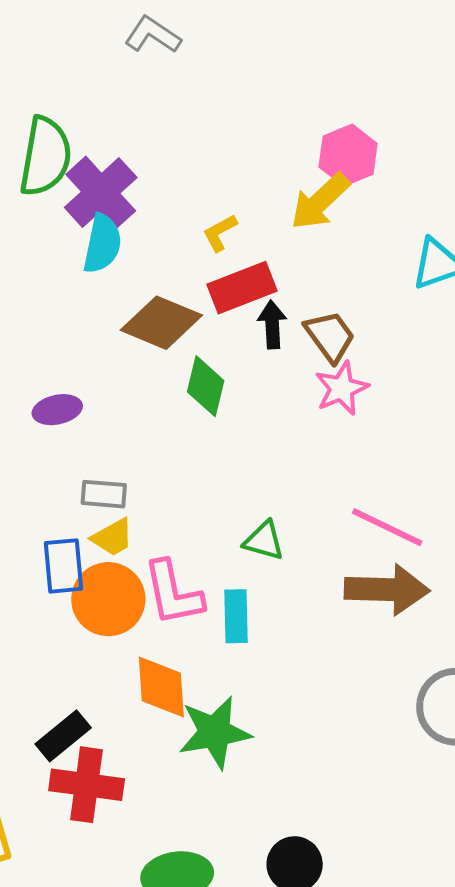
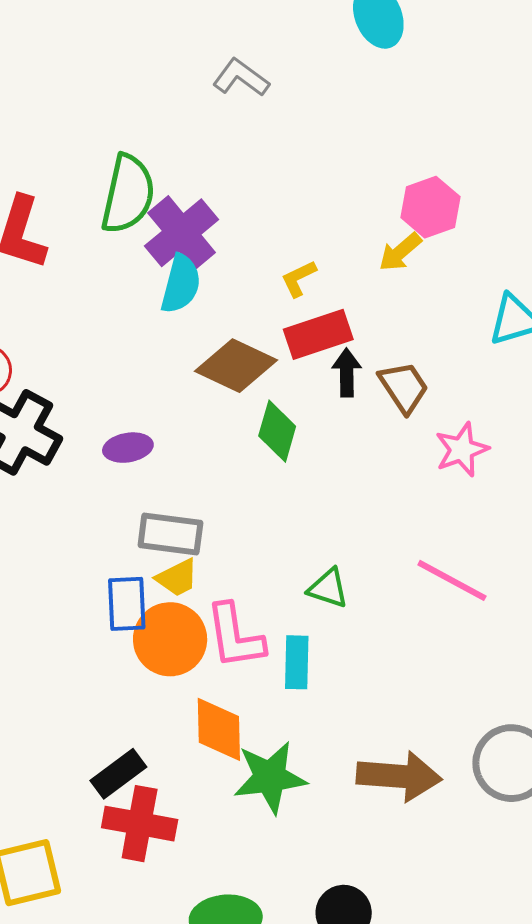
yellow arrow: (320, 202) -> (400, 252), size x0.7
pink star: (342, 388) -> (462, 450), moved
gray rectangle: (104, 494) -> (170, 534), size x1.4
brown arrow: (387, 590) -> (399, 776), moved

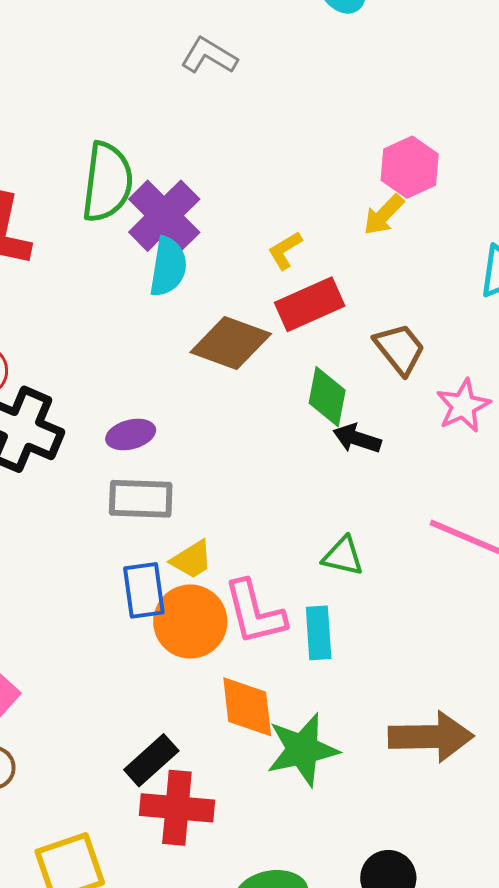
black arrow: (347, 373) -> (357, 439), moved, turned -66
green diamond: (277, 431) -> (327, 397), moved
gray rectangle: (170, 534) -> (141, 499), moved

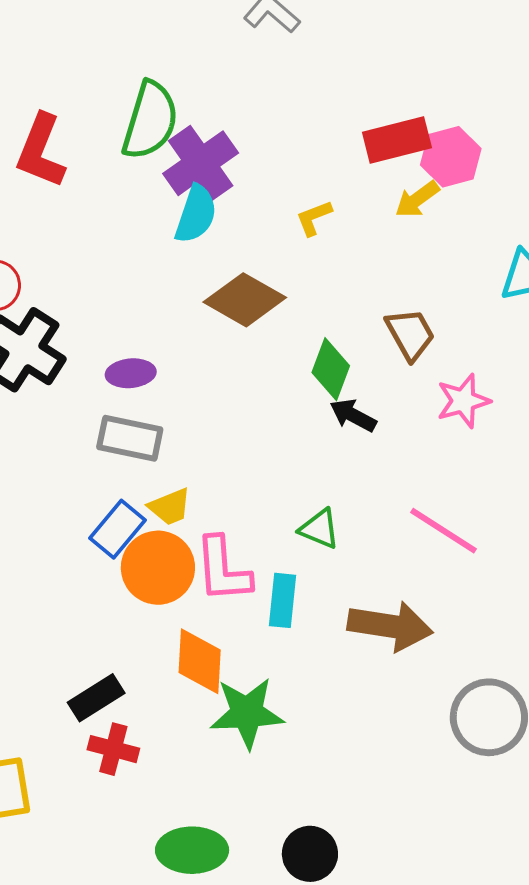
red rectangle: (310, 304) -> (397, 140), moved
blue rectangle: (144, 590) -> (117, 529), turned 38
brown arrow: (431, 737) -> (390, 626), moved
red cross: (177, 808) -> (113, 749), size x0.7

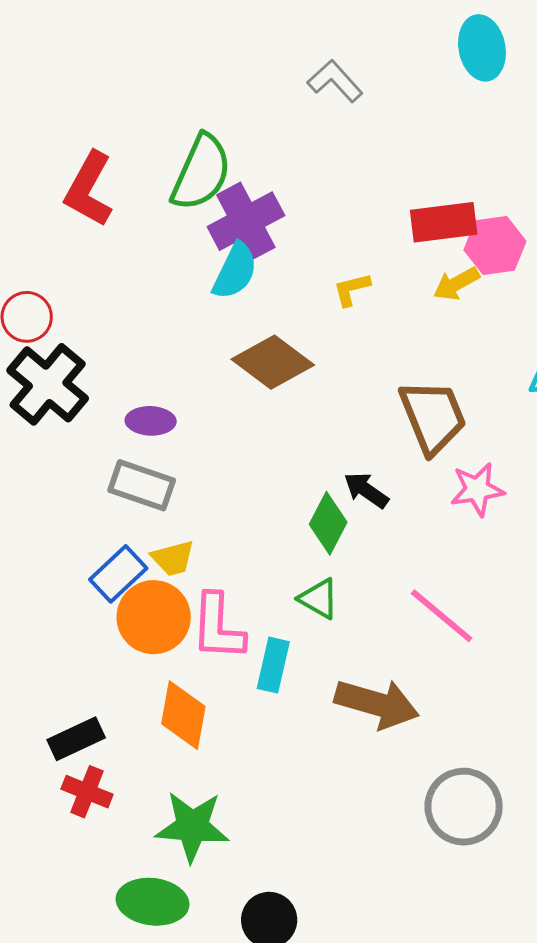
brown trapezoid: (410, 334) -> (433, 417), size x1.4
green diamond: (331, 369) -> (328, 523), moved
green star: (247, 713) -> (192, 826), moved

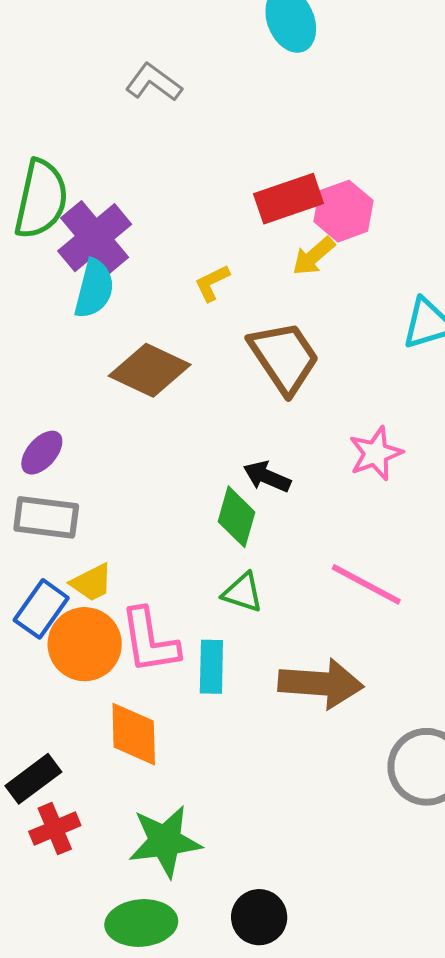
brown trapezoid: (433, 417) -> (284, 357), moved
purple ellipse: (151, 421) -> (42, 453), turned -39
red cross: (87, 792) -> (55, 829), turned -33

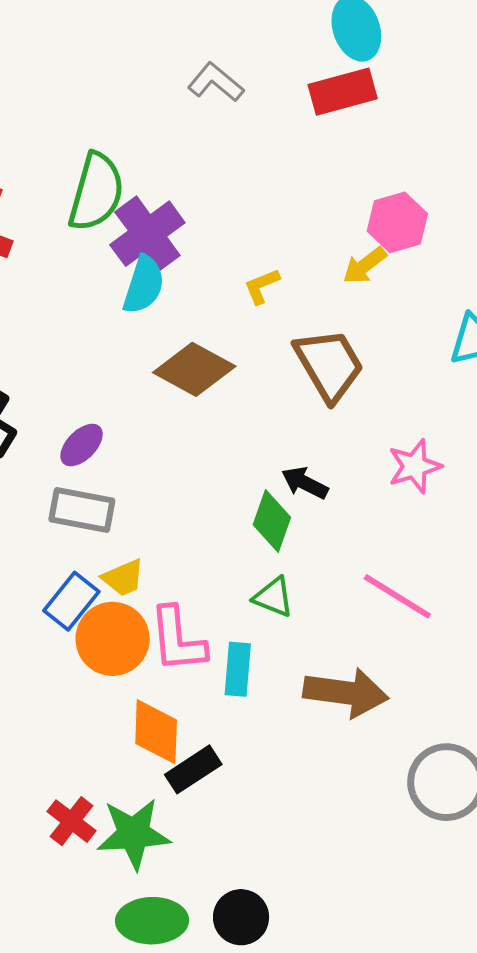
red rectangle: (289, 199) -> (343, 92), moved
black rectangle: (33, 779) -> (193, 769), moved
red cross: (55, 829) -> (72, 821), turned -33
green star: (165, 841) -> (134, 834), moved
black circle: (259, 917) -> (241, 917), moved

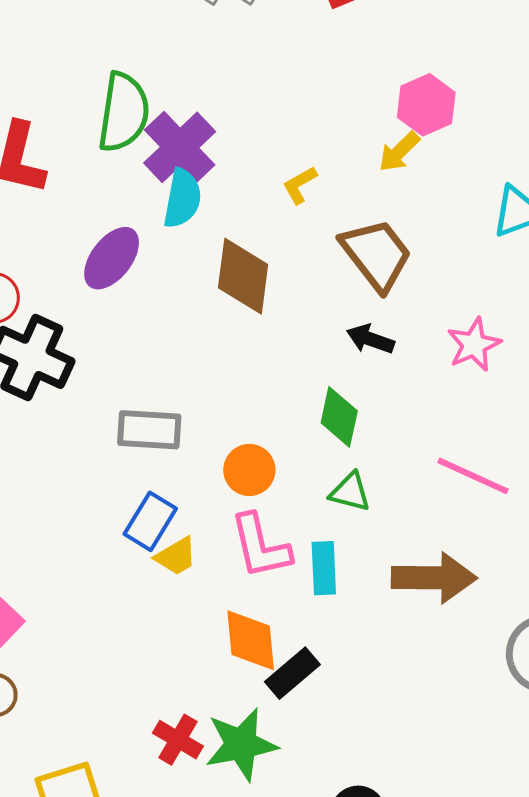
brown diamond: (194, 369) -> (243, 276), turned 76
purple ellipse: (82, 445) -> (112, 258), moved, size x1.4
black arrow: (305, 483) -> (370, 339), moved
yellow trapezoid: (123, 578) -> (176, 556), moved
orange circle: (113, 639) -> (249, 470), moved, size x0.7

